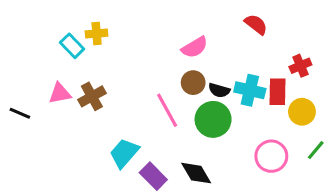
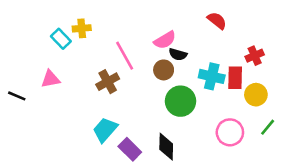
black semicircle: (219, 90) -> (178, 54), moved
brown cross: (92, 96) -> (108, 82), moved
pink line: (167, 110) -> (125, 56), moved
black diamond: (196, 173) -> (166, 147), turned 32

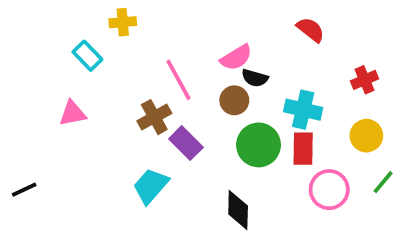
yellow cross: (82, 28) -> (123, 22), moved
red rectangle: (235, 78) -> (303, 149), moved
black line: (17, 96) -> (24, 190), moved, turned -48
purple rectangle: (130, 149) -> (186, 143), moved

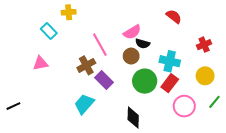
red rectangle: (303, 149) -> (170, 83), turned 36

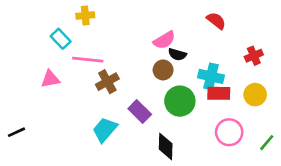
pink line: (100, 45) -> (88, 60), moved, turned -55
purple rectangle: (104, 80) -> (140, 111), moved
red rectangle: (170, 83) -> (219, 93), moved, turned 54
green line: (214, 102) -> (267, 143), moved

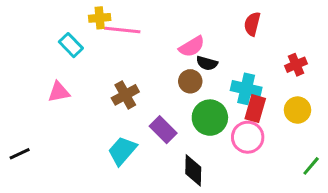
red semicircle: (216, 21) -> (252, 24), turned -114
pink line: (88, 60) -> (122, 30), moved
red rectangle: (219, 93) -> (255, 109), turned -75
pink circle: (229, 132) -> (248, 137), moved

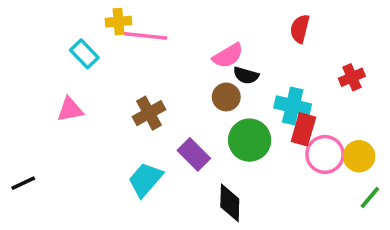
yellow circle: (297, 110) -> (359, 156), moved
pink circle: (248, 137) -> (325, 154), moved

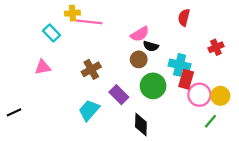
green line: (370, 198) -> (210, 121), moved

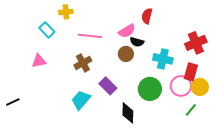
red semicircle: (184, 17) -> (147, 16), moved
pink line: (89, 22) -> (90, 36), moved
red cross: (216, 47) -> (196, 43), size x1.5
red rectangle: (186, 79) -> (191, 72), moved
green circle: (153, 86) -> (150, 89), moved

